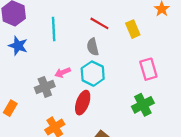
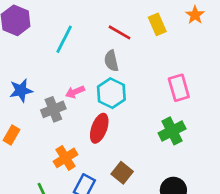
cyan line: (54, 29) -> (64, 39), turned 30
yellow rectangle: (133, 29) -> (157, 24), moved
blue star: (18, 46) -> (21, 90), moved, turned -30

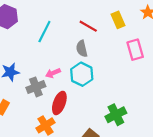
pink rectangle: (179, 88) -> (135, 50), moved
red ellipse: (99, 128) -> (59, 103), moved
green cross: (172, 131) -> (116, 115), moved

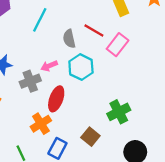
red line: (88, 26) -> (94, 30), moved
gray semicircle: (82, 49) -> (69, 39), moved
pink rectangle: (135, 50) -> (118, 45), moved, turned 54

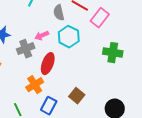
green cross: (119, 112) -> (113, 53), moved, turned 36

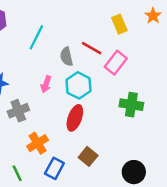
pink arrow: (42, 36) -> (46, 84), turned -48
gray cross: (26, 49) -> (18, 111), moved
red ellipse: (48, 64) -> (75, 118), moved

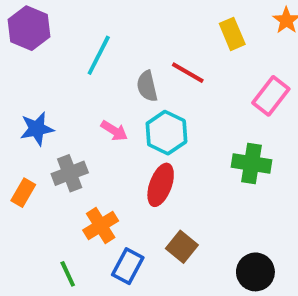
pink rectangle: (116, 63) -> (271, 96), moved
pink arrow: (46, 84) -> (114, 131), turned -77

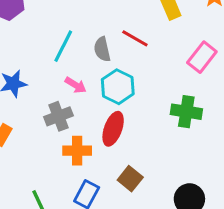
cyan line: (99, 55) -> (63, 46), moved
gray cross: (70, 173) -> (59, 116), moved
orange cross: (101, 226) -> (77, 151), moved, turned 32

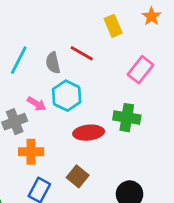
pink arrow: (76, 85) -> (37, 104), moved
red ellipse: (113, 129) -> (89, 133), moved, turned 64

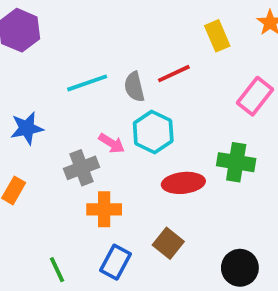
red line: (82, 53) -> (174, 74), turned -55
cyan line: (19, 60) -> (87, 83), turned 44

